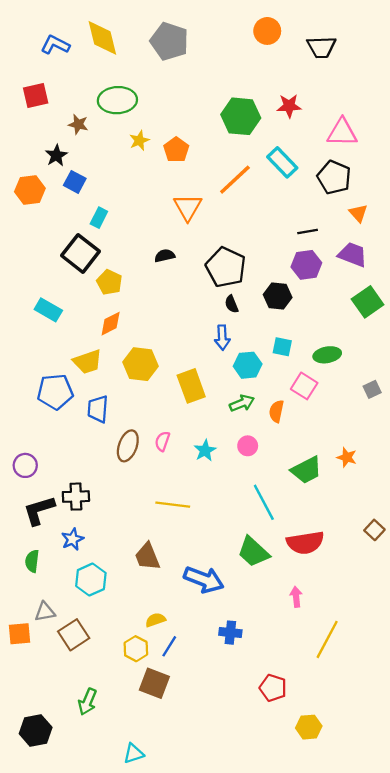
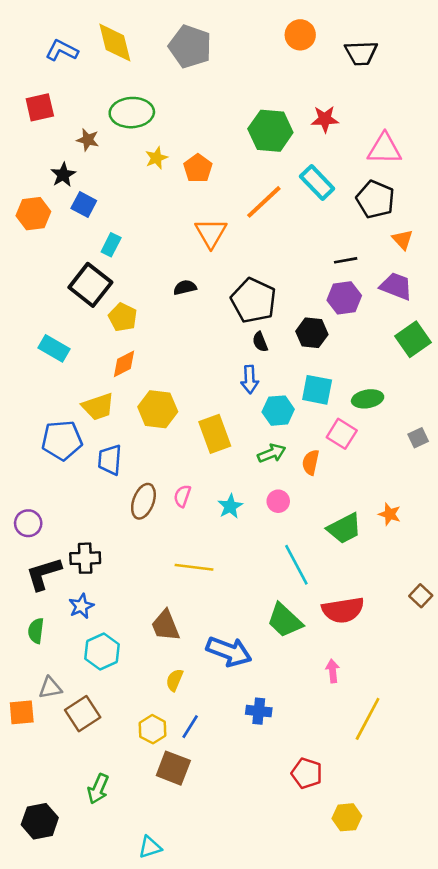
cyan square: (282, 347) -> (317, 390), size x1.4
yellow semicircle: (155, 620) -> (175, 680), moved, turned -48

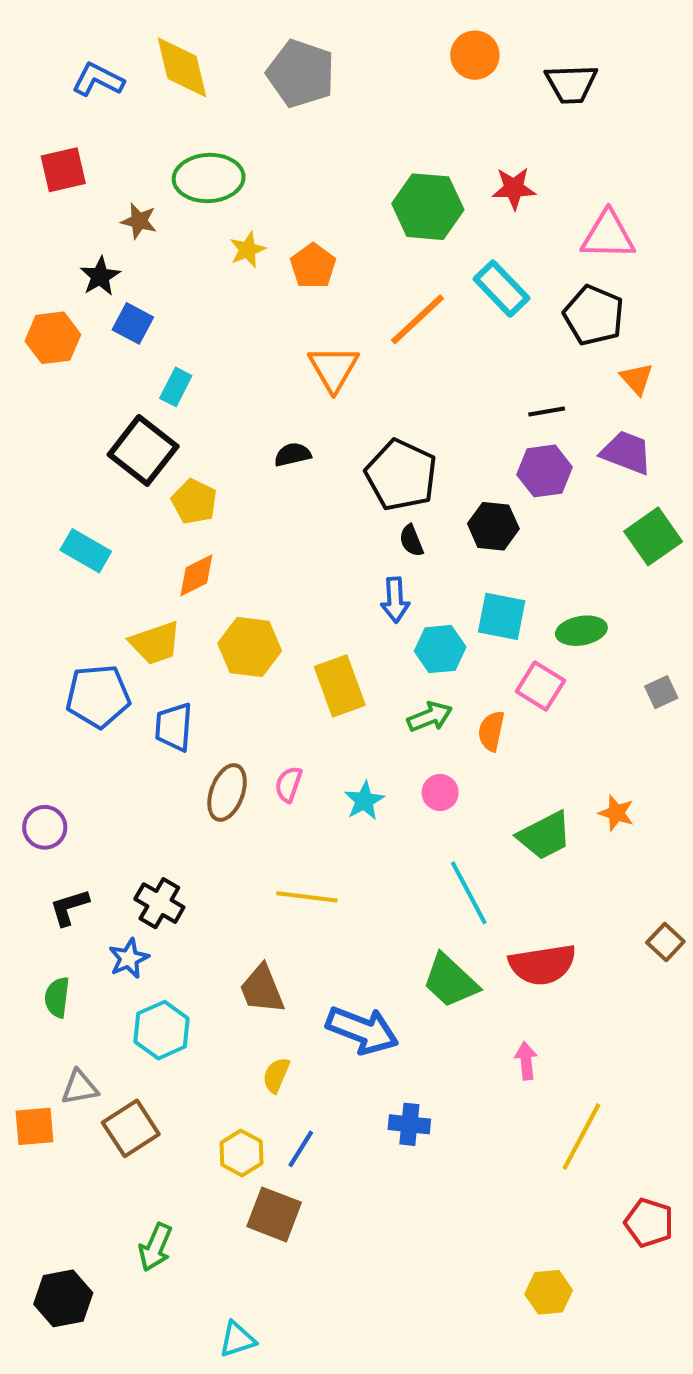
black cross: (85, 558) -> (159, 903), moved, turned 32
black L-shape: (44, 574) -> (69, 907), size x0.7
red pentagon: (307, 773) -> (649, 1223), moved

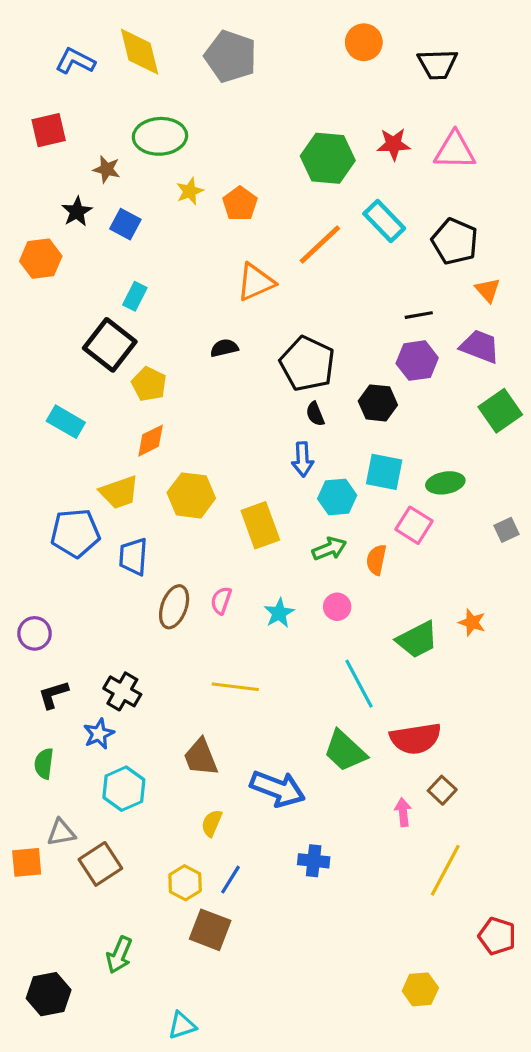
pink triangle: (608, 235) -> (455, 150), moved
blue square: (133, 323) -> (125, 224), moved
orange triangle: (334, 368) -> (256, 282), turned 36
brown square: (665, 942) -> (442, 790), moved

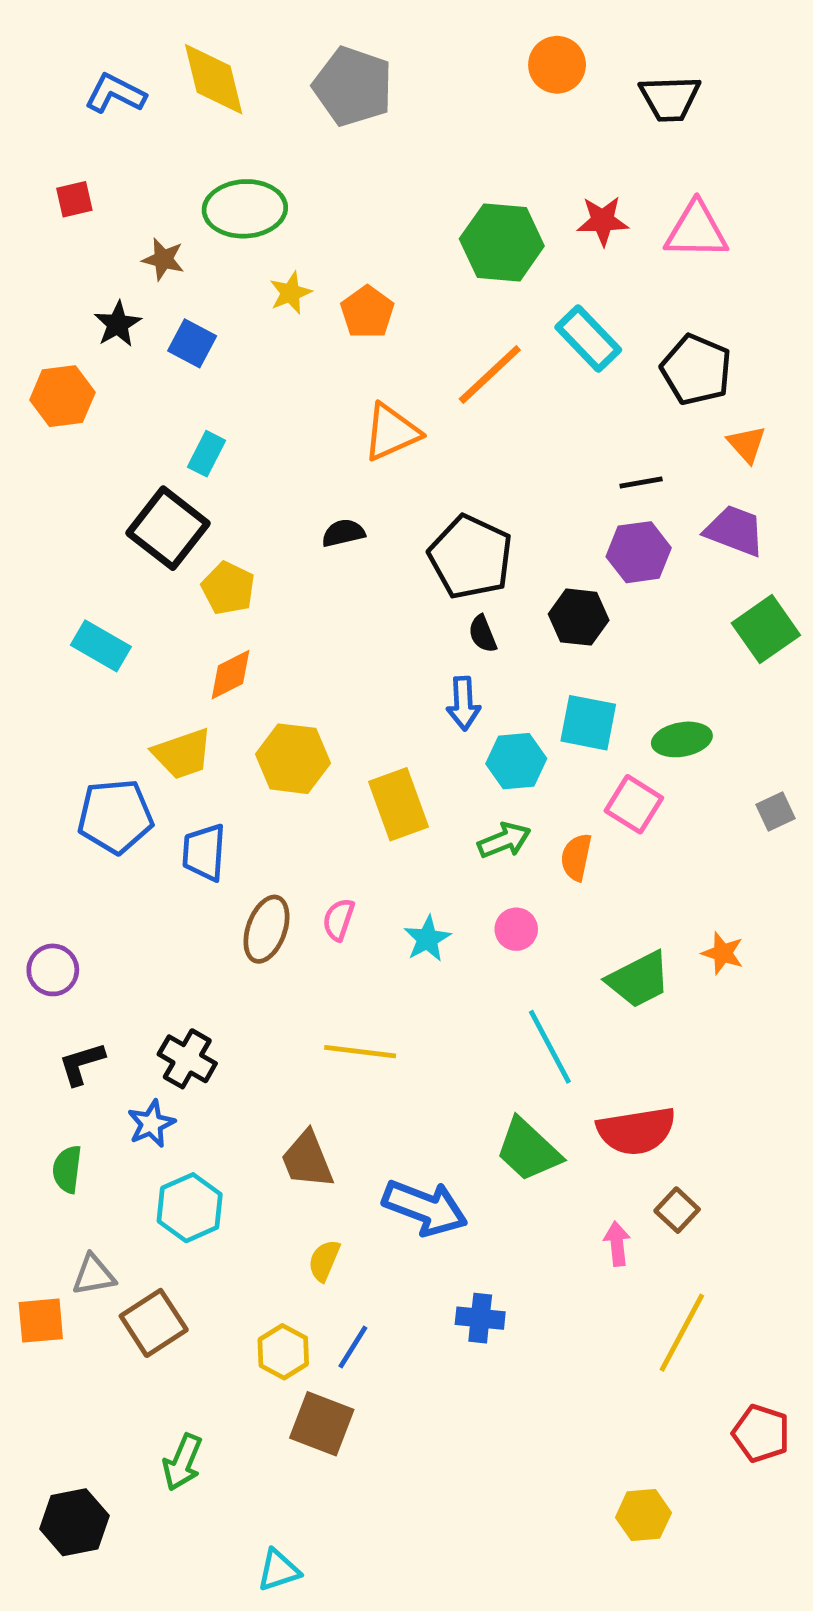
red square: (49, 130) -> (74, 199), size x0.7

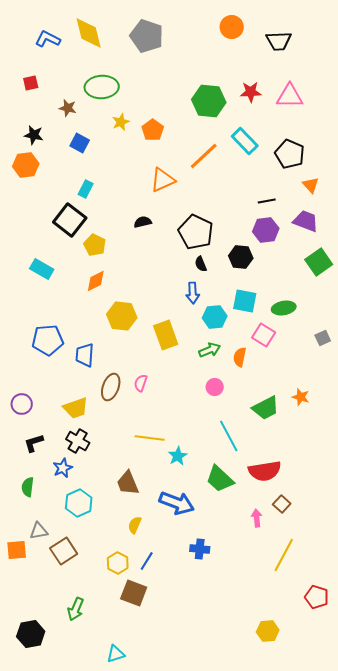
black star: (118, 324) -> (34, 135), moved, turned -30
yellow trapezoid: (182, 754) -> (76, 408), moved
cyan star: (427, 939) -> (178, 456), moved

